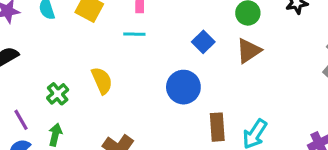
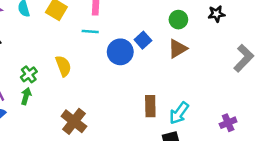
blue circle: (183, 87) -> (120, 52), moved
green arrow: (55, 135) -> (26, 96), moved

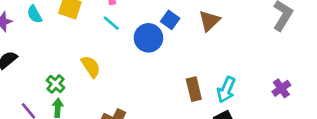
cyan line: (90, 31) -> (111, 23), turned 49

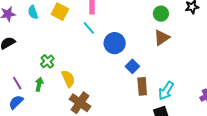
blue square: (170, 20) -> (132, 66), moved
yellow semicircle: (91, 67) -> (68, 79), moved
green cross: (55, 84) -> (47, 61), moved

